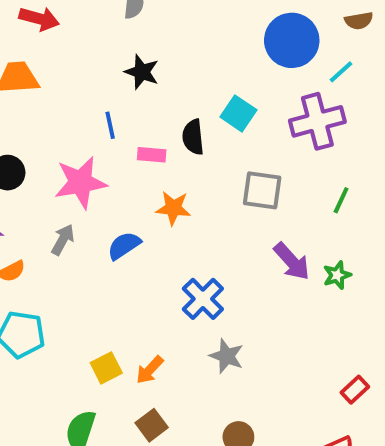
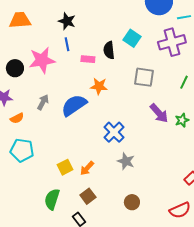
black star: (142, 72) -> (67, 21), moved
cyan line: (341, 72) -> (184, 17), turned 32
pink star: (81, 182) -> (42, 60), moved
blue semicircle: (124, 246) -> (74, 105), size x1.5

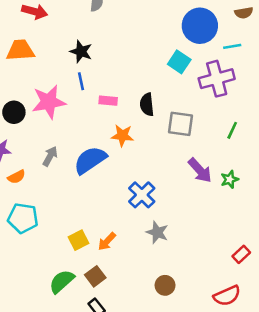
cyan square: (132, 38) -> (179, 62), moved
black semicircle: (109, 50) -> (147, 105), moved
brown square: (88, 196) -> (95, 276), moved
green semicircle: (52, 199) -> (62, 281), turned 30

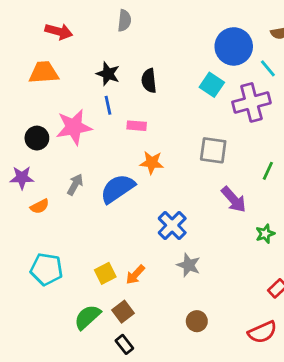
cyan line: (232, 46) -> (268, 68), turned 60
black semicircle: (147, 105) -> (149, 81), moved
green line: (232, 130) -> (268, 171), moved
green star: (230, 179) -> (265, 234), moved
cyan pentagon: (23, 218) -> (46, 269), moved

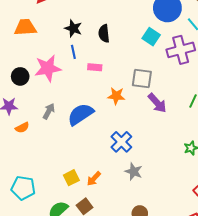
gray square: (213, 150) -> (142, 78), moved
orange star: (152, 163) -> (116, 96), moved
purple arrow: (234, 200) -> (157, 103), moved
cyan pentagon: (46, 269) -> (23, 188), moved

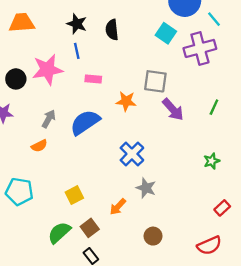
pink rectangle: (95, 67) -> (93, 79), moved
orange semicircle: (22, 128) -> (39, 146), moved
orange arrow: (94, 179) -> (118, 207), moved
cyan pentagon: (23, 188) -> (19, 192), moved

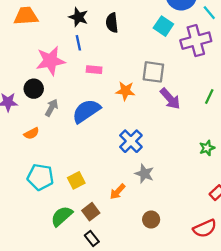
black circle: (16, 79) -> (34, 89), moved
orange semicircle: (39, 146) -> (31, 133), moved
cyan pentagon: (19, 192) -> (40, 177), moved

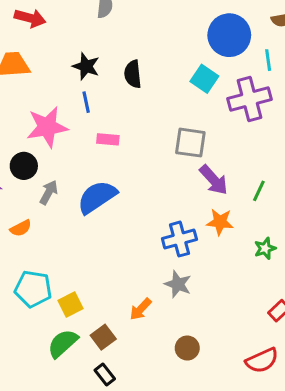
cyan line: (209, 13) -> (268, 60), turned 32
orange star: (125, 91) -> (220, 222), moved
green line: (209, 97) -> (259, 191), moved
blue cross: (131, 141) -> (179, 239), moved, turned 30
yellow square: (76, 180) -> (70, 304), moved

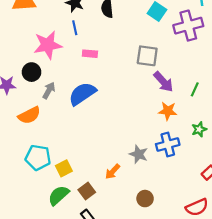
orange semicircle: (21, 228) -> (29, 115), size x1.5
blue cross: (179, 239) -> (168, 145), moved

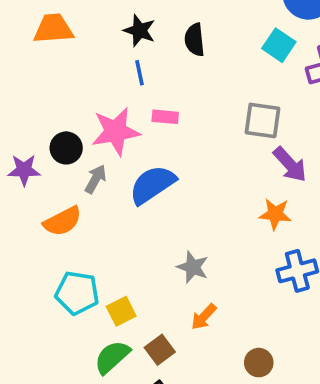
pink star: (48, 45) -> (116, 131), moved
orange star: (168, 111) -> (275, 214), moved
gray star: (139, 154) -> (193, 267), moved

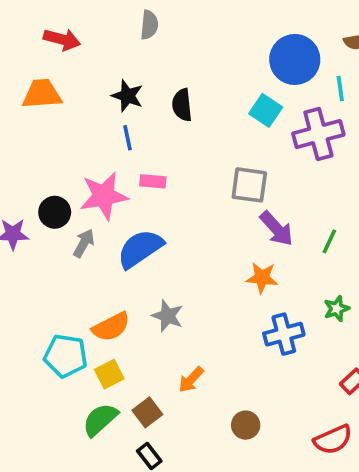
orange semicircle: (62, 221) -> (111, 327), moved
gray star: (193, 267) -> (167, 316), moved

